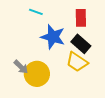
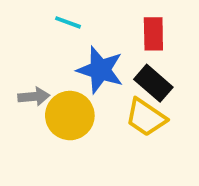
gray arrow: (21, 67) -> (34, 97), moved, turned -49
yellow circle: (37, 74) -> (70, 116), moved

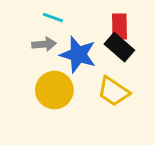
black rectangle: (153, 83) -> (119, 47), moved
gray arrow: (34, 97) -> (44, 44), moved

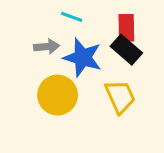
cyan line: (53, 18) -> (72, 17), moved
yellow trapezoid: (114, 92) -> (120, 97), turned -148

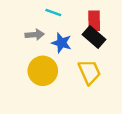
blue star: (83, 57) -> (61, 43), size x0.7

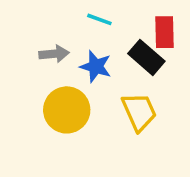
cyan line: (53, 13) -> (99, 19), moved
red rectangle: (94, 21) -> (164, 32), moved

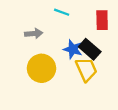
black rectangle: (146, 57) -> (90, 49), moved
blue star: (96, 67) -> (73, 49), moved

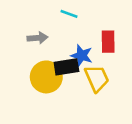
red rectangle: (102, 20) -> (108, 42), moved
black rectangle: (90, 49) -> (66, 67), moved, turned -50

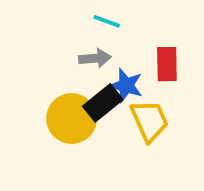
gray arrow: (37, 38) -> (95, 58), moved
black rectangle: (66, 67) -> (103, 103), turned -30

